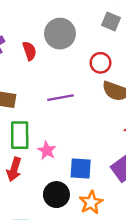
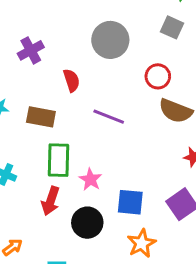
red semicircle: (29, 51) -> (72, 80), moved
purple line: (60, 98) -> (109, 117), turned 30
black circle: (56, 195) -> (87, 223), moved

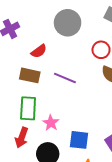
red semicircle: (72, 80) -> (39, 51), turned 70
brown rectangle: (41, 117) -> (30, 75), moved

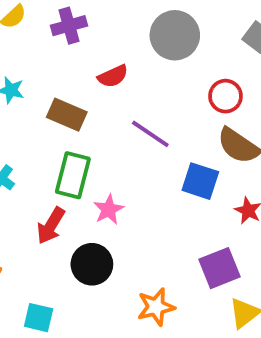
brown rectangle: (30, 75) -> (67, 115), moved
blue square: (79, 140) -> (200, 181), moved

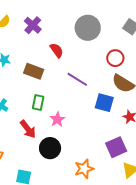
purple cross: (69, 26) -> (33, 25), turned -30
red semicircle: (113, 76) -> (57, 50), turned -98
green rectangle: (73, 175) -> (38, 103), size x0.7
red arrow: (51, 226) -> (28, 129), turned -66

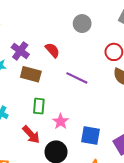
purple cross: (33, 25) -> (20, 51), moved
gray circle: (88, 28) -> (82, 24), size x0.7
blue square: (104, 103) -> (90, 135), moved

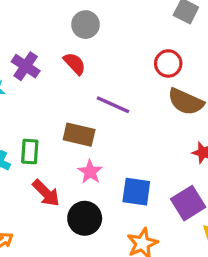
gray circle: (82, 24) -> (86, 25), moved
brown rectangle: (31, 74) -> (79, 135), moved
green rectangle: (39, 106) -> (30, 152), moved

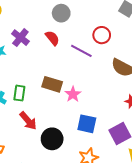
red circle: (168, 63) -> (102, 35), moved
purple line: (113, 105) -> (81, 51), moved
pink star: (90, 172) -> (73, 94), moved

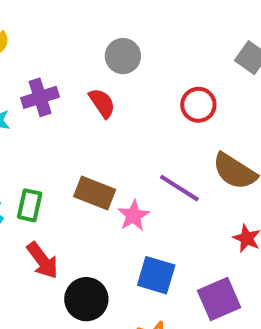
purple cross: (20, 38) -> (40, 97), turned 30
purple line: (81, 51) -> (179, 188), moved

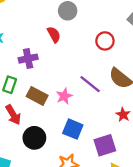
purple cross: (40, 97) -> (28, 59), moved
brown rectangle: (95, 193) -> (37, 96), moved

